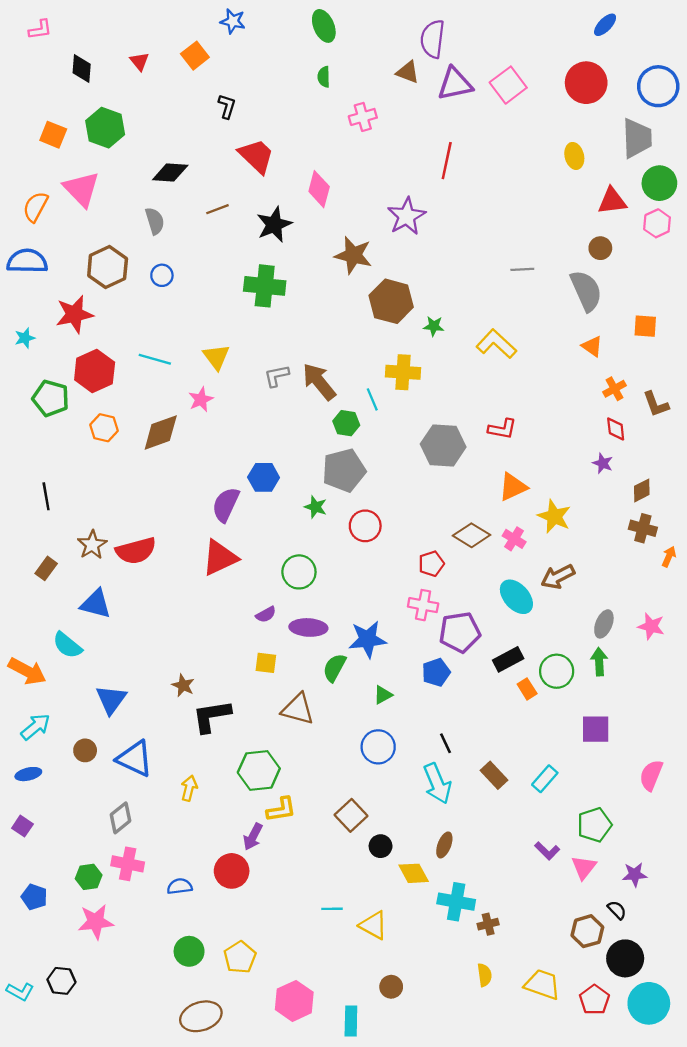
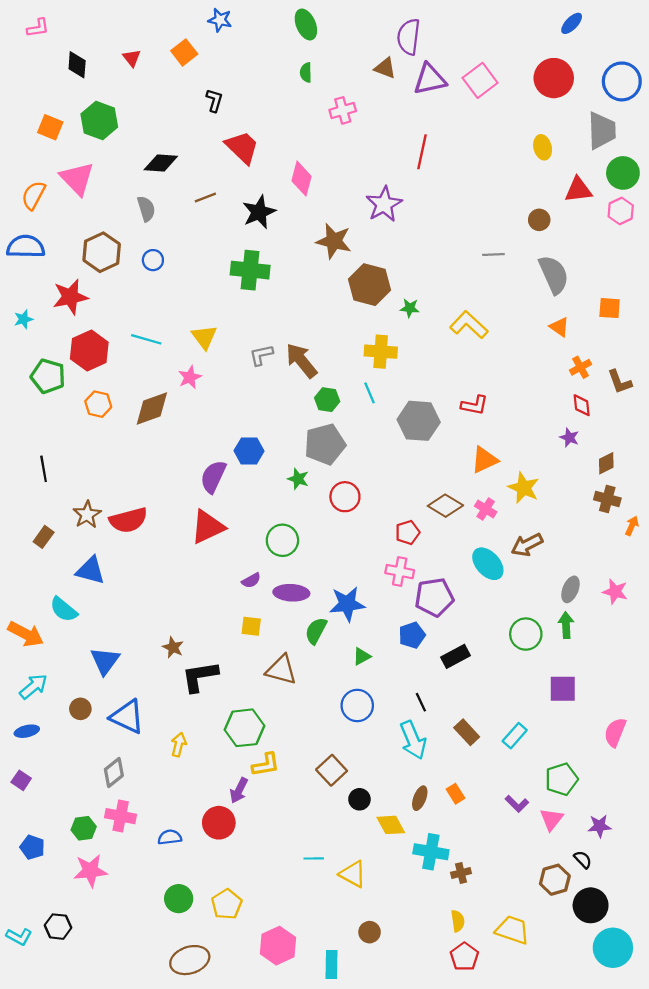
brown circle: (600, 248) -> (539, 220), moved
cyan line: (372, 399) -> (370, 393), moved
black rectangle: (508, 659) -> (455, 656), moved
orange rectangle: (527, 689) -> (455, 794), moved
red pentagon: (594, 1000) -> (464, 957), moved

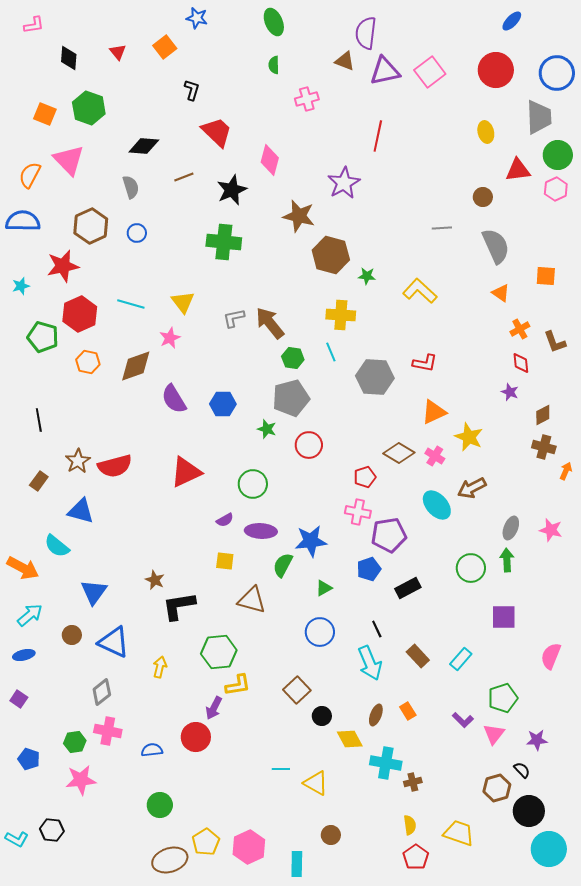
purple semicircle: (213, 477) -> (174, 399), moved, turned -56
yellow pentagon: (227, 904) -> (206, 842), moved

